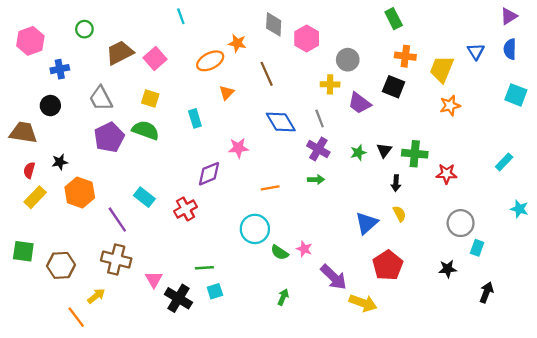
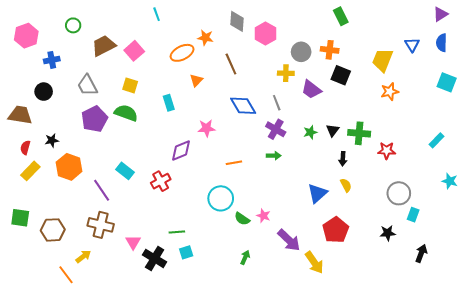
orange cross: (405, 56) -> (330, 50), moved
yellow arrow: (363, 303) -> (314, 263), turned 35

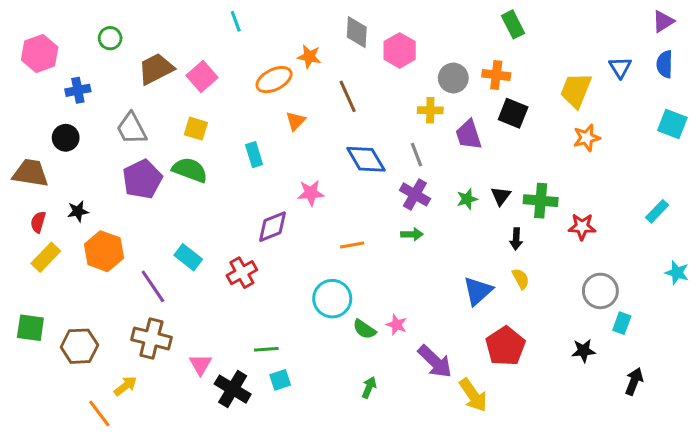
purple trapezoid: (311, 90) -> (469, 135), turned 35

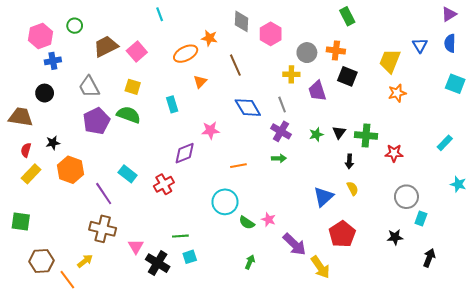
pink hexagon: (40, 54) -> (40, 36), moved
brown hexagon: (79, 346) -> (41, 261), moved

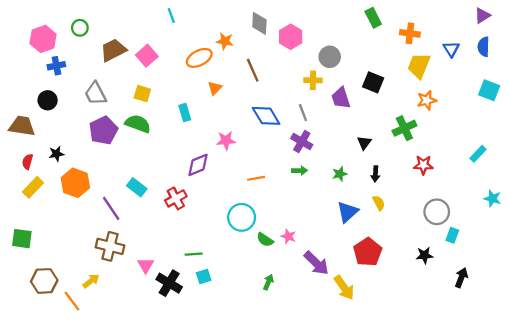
orange cross: (336, 51) -> (410, 33), moved
green star: (316, 134) -> (340, 174), moved
green cross: (366, 136) -> (404, 128), moved, turned -30

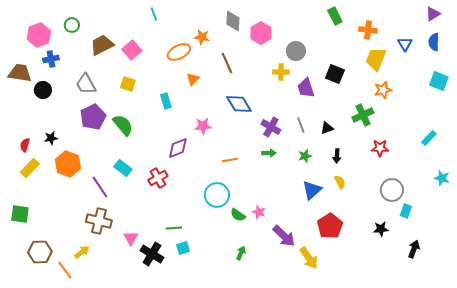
gray line: (303, 113) -> (301, 125), moved
green semicircle: (138, 124) -> (123, 125), moved, turned 30
brown trapezoid: (22, 126) -> (20, 73), moved
black triangle: (364, 143) -> (327, 128), turned 32

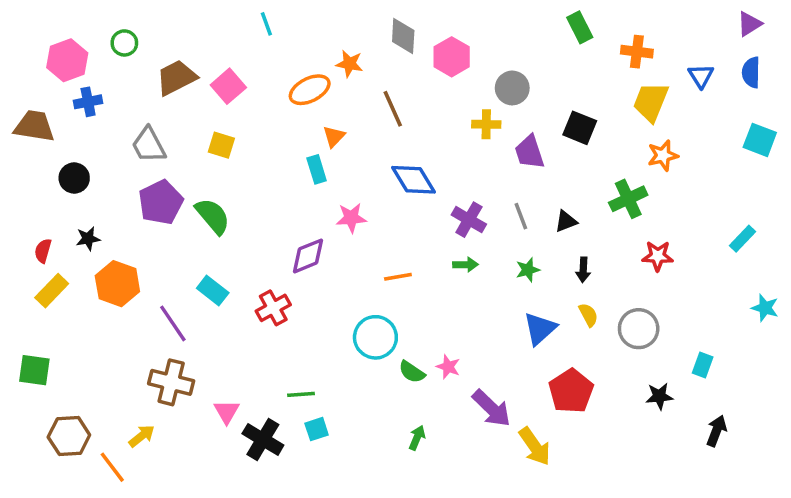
black circle: (43, 90) -> (74, 178), moved
cyan rectangle: (166, 101) -> (317, 169), moved
gray circle: (392, 190) -> (639, 329), moved

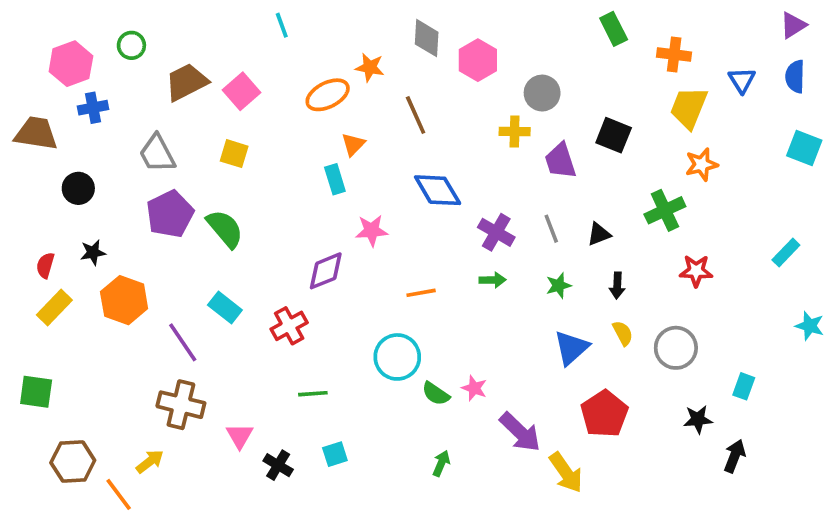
green line: (301, 394) -> (313, 394), moved
black arrow: (717, 431) -> (735, 456), moved
black cross: (263, 439) -> (278, 465), size x0.7

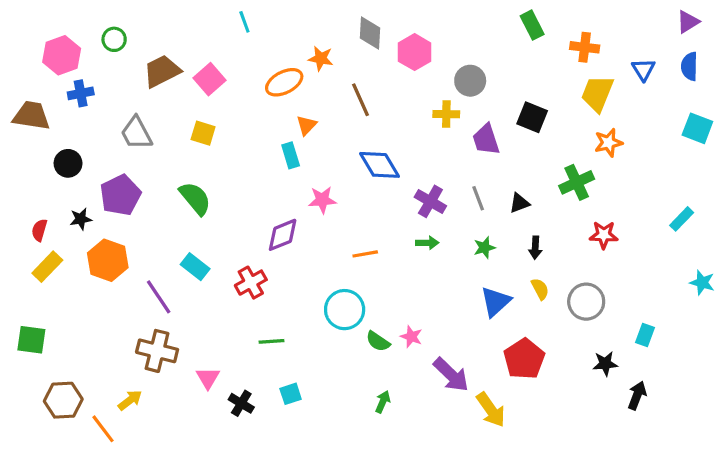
purple pentagon: (170, 214) -> (120, 195), moved

